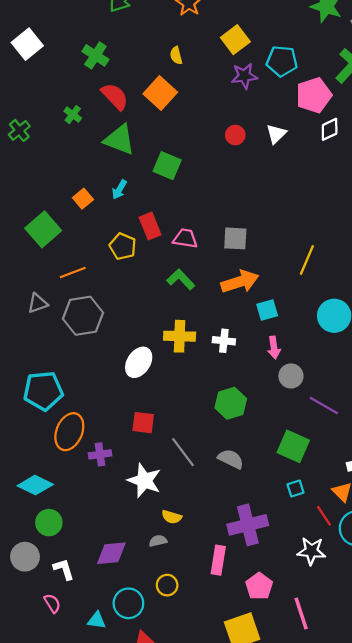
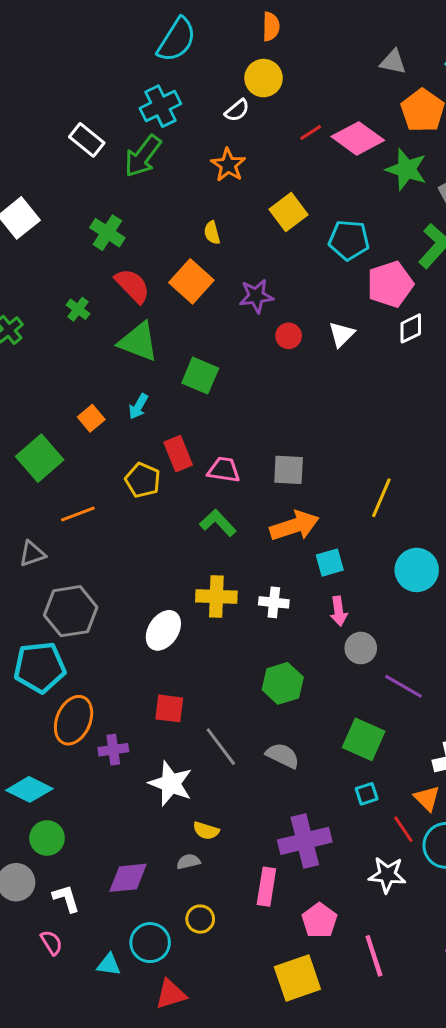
purple star: (244, 76) -> (256, 296), moved
gray hexagon: (83, 316) -> (71, 611), moved

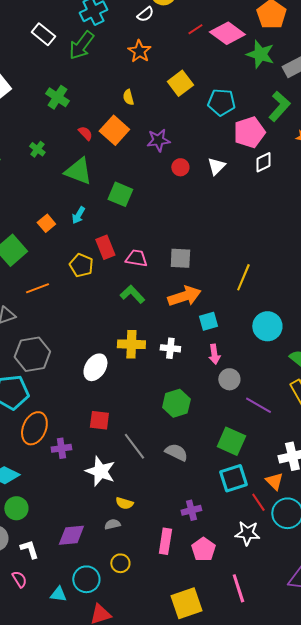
red semicircle: (132, 286) -> (85, 133), moved, size x0.6
cyan square: (367, 794) -> (233, 478), size x1.8
purple cross: (305, 841) -> (191, 510), size x0.6
pink pentagon: (319, 920) -> (203, 549), moved

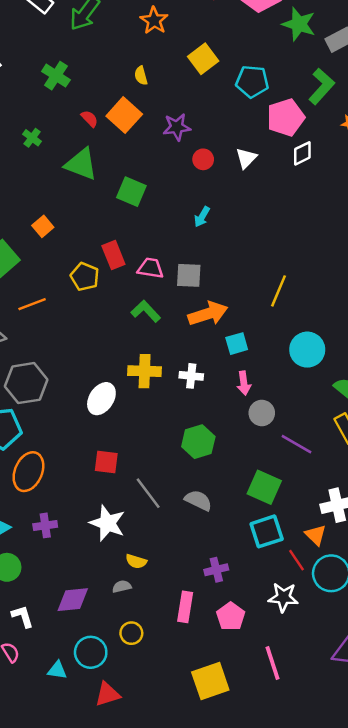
cyan arrow: (78, 215) -> (202, 217), moved
gray square: (180, 258) -> (189, 275), moved
purple cross: (61, 448) -> (45, 525), moved

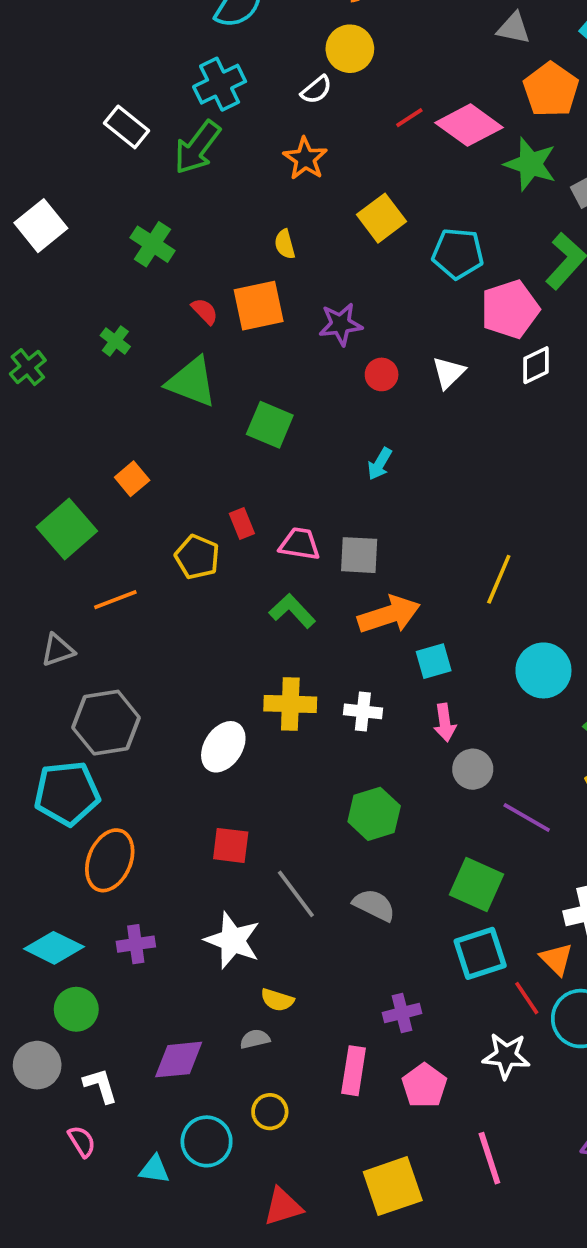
orange square: (124, 115) -> (259, 306), turned 36
red rectangle: (113, 255) -> (242, 523), size x0.7
red triangle: (107, 694) -> (283, 1207), moved

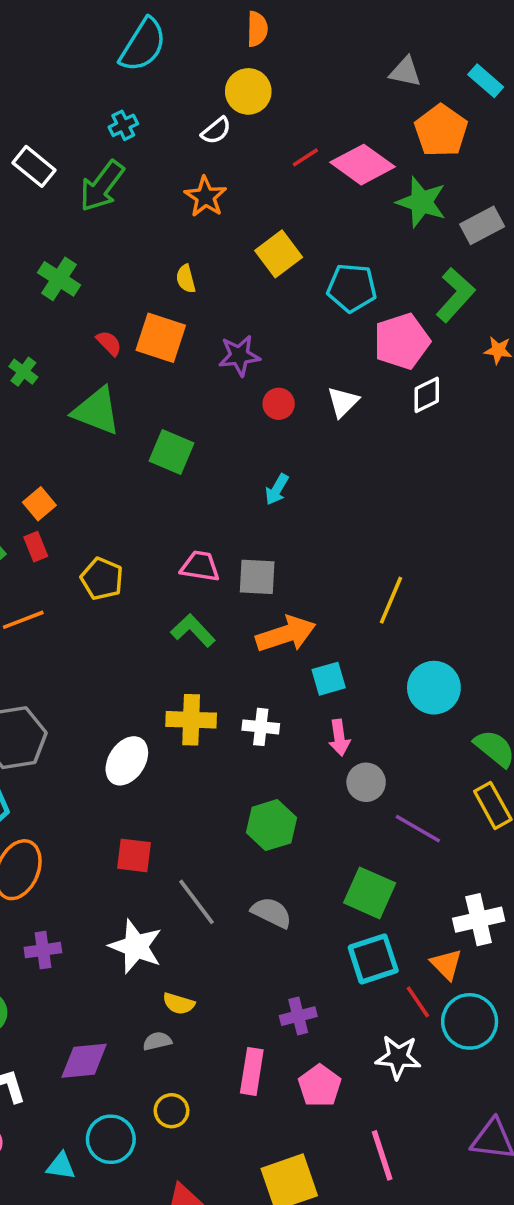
cyan cross: (220, 84) -> (123, 125), size x0.6
orange square: (259, 306) -> (161, 338), turned 30
red rectangle: (242, 523) -> (36, 547), moved

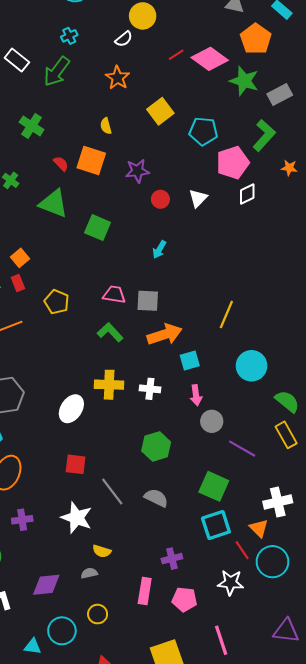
pink pentagon: (320, 1086) -> (184, 599), turned -30

